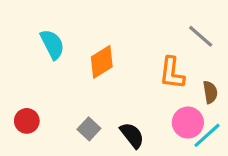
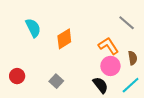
orange L-shape: (172, 73) -> (108, 46), turned 140
pink circle: (188, 123) -> (110, 66), moved
black semicircle: (132, 135) -> (100, 85), moved

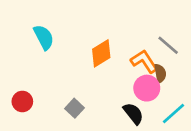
gray line: (127, 23) -> (168, 45), moved
orange diamond: (64, 39) -> (101, 53), moved
brown semicircle: (133, 58) -> (160, 73), moved

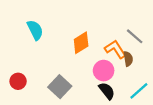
pink circle: (147, 88) -> (104, 71), moved
gray square: (75, 108) -> (60, 87), size x1.5

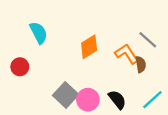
pink circle: (104, 71) -> (88, 100), moved
red circle: (18, 81) -> (20, 67), moved

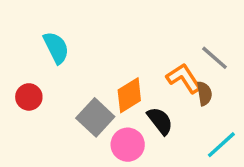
orange diamond: (89, 47) -> (129, 95), moved
gray square: (66, 95) -> (95, 117), moved
black semicircle: (117, 100) -> (160, 121), moved

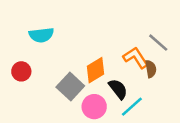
cyan semicircle: (56, 48) -> (41, 35), turned 110
cyan line: (221, 145) -> (132, 107), moved

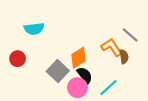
black semicircle: (118, 89) -> (85, 75), moved

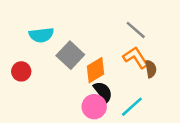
gray line: (130, 35) -> (136, 30), moved
gray square: (58, 71) -> (70, 55), moved

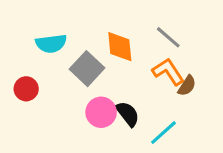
brown semicircle: (151, 69) -> (187, 86), turned 42
orange diamond: (95, 70) -> (120, 47), moved, turned -64
pink circle: (94, 107) -> (101, 112), moved

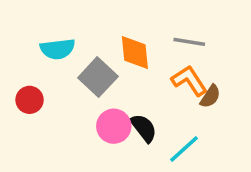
gray line: (168, 37) -> (189, 42), turned -32

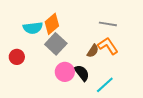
orange diamond: (135, 52) -> (52, 24), moved, turned 55
brown semicircle: (210, 96) -> (93, 51), moved

